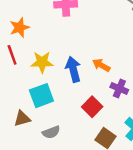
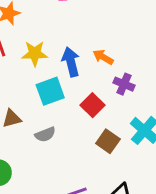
cyan square: (41, 96) -> (50, 91), moved

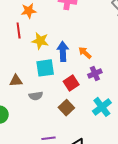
purple cross: (124, 84) -> (95, 74), turned 32
brown square: (108, 141) -> (66, 108), moved

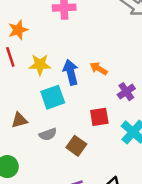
purple cross: (95, 74) -> (126, 92), moved
red square: (71, 83) -> (99, 117), moved, turned 35
brown square: (66, 108) -> (76, 146), moved

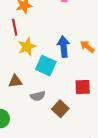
yellow star: (40, 65) -> (27, 47), moved, turned -30
cyan square: (53, 97) -> (46, 66), turned 36

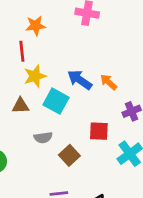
blue arrow: (64, 47) -> (80, 80), turned -54
brown triangle: (15, 81) -> (21, 106), moved

